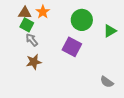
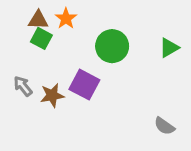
green circle: (82, 20) -> (112, 46), moved
gray arrow: (32, 40) -> (23, 86), moved
purple square: (72, 47) -> (84, 85), moved

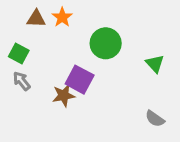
green square: (41, 38) -> (19, 53), moved
green triangle: (169, 48) -> (155, 64), moved, turned -42
brown star: (52, 95) -> (64, 95), moved

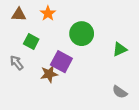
brown triangle: (36, 19) -> (19, 15), moved
green square: (19, 53) -> (31, 41), moved
green triangle: (155, 64) -> (120, 49), turned 48

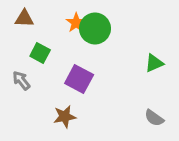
orange star: (48, 13) -> (76, 23), moved
green circle: (82, 34) -> (95, 28), moved
brown star: (49, 74) -> (65, 117), moved

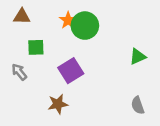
green square: (40, 53) -> (36, 47), turned -30
purple square: (79, 79) -> (71, 71), turned 30
gray semicircle: (154, 118) -> (138, 105), turned 36

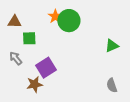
brown triangle: (22, 17) -> (15, 22), moved
purple square: (71, 71) -> (46, 68), moved
brown star: (58, 104) -> (34, 84), moved

